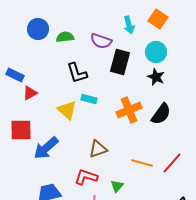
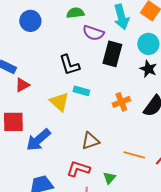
cyan arrow: (129, 25) -> (121, 17), size x1.4
green semicircle: (65, 37) -> (75, 13), moved
orange cross: (129, 110) -> (121, 102), size x0.7

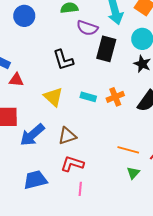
red triangle: (22, 85) -> (16, 80), turned 35
cyan rectangle: (81, 91) -> (88, 97), moved
brown triangle: (90, 141) -> (67, 136), moved
green triangle: (109, 178) -> (133, 173), moved

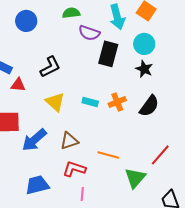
black L-shape: (63, 60) -> (50, 67), moved, turned -100
orange line: (128, 150) -> (108, 155), moved
green triangle: (133, 173) -> (135, 178), size x1.6

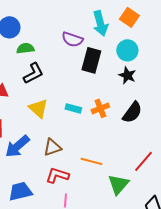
green semicircle: (71, 13) -> (25, 48), moved

